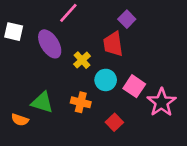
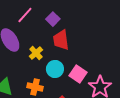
purple square: (127, 19) -> (53, 19), moved

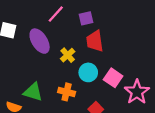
purple square: (53, 19) -> (86, 18), turned 32

